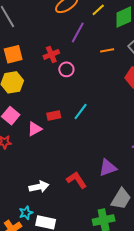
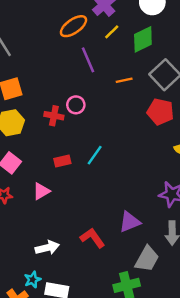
purple line: (78, 32) -> (88, 60), turned -50
red cross: (51, 54) -> (54, 116), moved, turned 35
pink triangle: (35, 129) -> (41, 191), moved

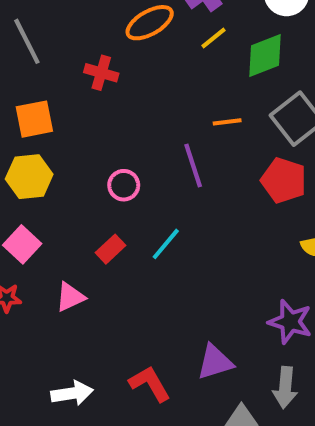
purple line: (88, 60) -> (193, 166), moved
pink circle: (76, 105) -> (124, 185), moved
red cross: (54, 116) -> (101, 73), moved
red rectangle: (62, 161) -> (110, 249), turned -35

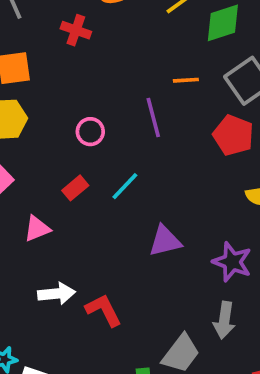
purple triangle: (215, 362) -> (165, 241), moved
white arrow: (72, 393) -> (57, 294), moved

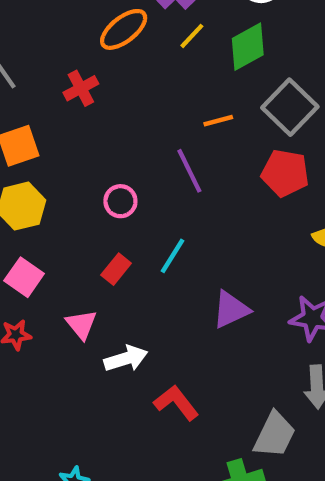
red cross: (76, 30) -> (81, 88), turned -36
pink triangle: (37, 229) -> (81, 324), turned -36
white arrow: (57, 294) -> (126, 359), moved

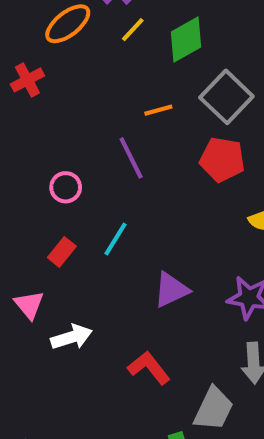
red L-shape: (176, 403) -> (149, 368), moved

